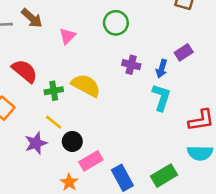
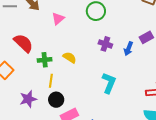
yellow semicircle: (86, 85) -> (70, 57), size x0.6
cyan L-shape: (161, 97) -> (109, 83), moved
yellow line: (54, 122) -> (51, 81), moved, turned 56

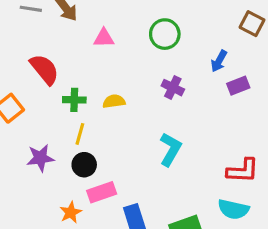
pink triangle: (58, 19) -> (104, 38), turned 32
blue arrow: (128, 49) -> (219, 61), moved
yellow semicircle: (70, 57) -> (114, 101), turned -48

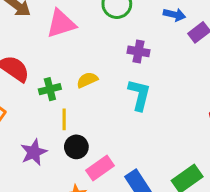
pink triangle: (104, 38) -> (61, 24), size x1.5
blue arrow: (219, 61) -> (174, 15), turned -90
cyan L-shape: (170, 149) -> (139, 95), moved

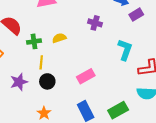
cyan L-shape: (139, 95) -> (125, 50), moved
pink rectangle: (100, 168) -> (86, 76), moved

